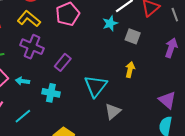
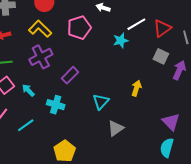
gray square: (133, 36) -> (161, 56), moved
purple cross: (32, 47) -> (41, 57), turned 35
cyan arrow: (22, 81) -> (28, 90), turned 32
cyan triangle: (96, 86) -> (101, 102), size x0.7

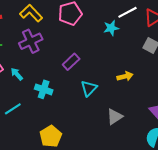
purple rectangle: (70, 75) -> (71, 62), moved
yellow arrow: (136, 88) -> (125, 76), turned 56
gray triangle: (116, 128) -> (115, 117), moved

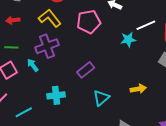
cyan arrow: (17, 74) -> (33, 65), moved
cyan cross: (44, 89) -> (56, 95), turned -30

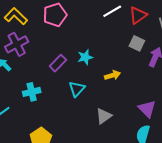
cyan star: (128, 40) -> (85, 57), moved

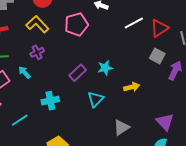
purple cross: (17, 44) -> (37, 52), size x0.6

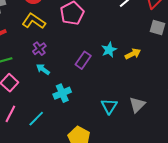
cyan arrow: (24, 72) -> (43, 69), moved
yellow arrow: (132, 87) -> (133, 54), moved
cyan triangle: (96, 99) -> (109, 106), moved

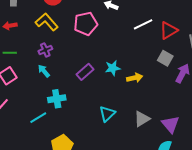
gray triangle: (137, 105) -> (142, 119), moved
cyan triangle: (109, 106) -> (107, 114), moved
cyan line: (36, 119) -> (38, 118), moved

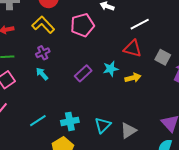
red triangle: (169, 30) -> (132, 49), moved, turned 48
cyan cross: (57, 99) -> (70, 121), moved
cyan triangle: (107, 114) -> (103, 125), moved
gray triangle: (142, 119) -> (128, 131), moved

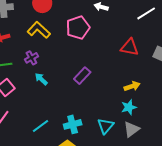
white line: (140, 24) -> (146, 13), moved
purple cross: (43, 53) -> (31, 58), moved
cyan star: (111, 69) -> (129, 107), moved
yellow arrow: (133, 78) -> (132, 86), moved

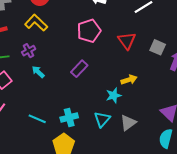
pink pentagon: (78, 28) -> (89, 31), moved
red triangle: (130, 47) -> (127, 41), turned 42
cyan star: (129, 107) -> (114, 95), moved
cyan line: (41, 126) -> (37, 119), turned 60

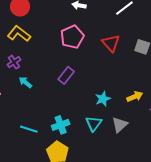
yellow arrow: (129, 80) -> (135, 97), moved

